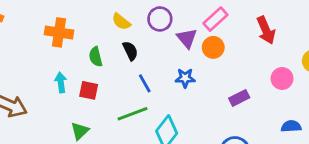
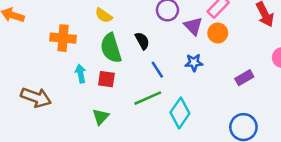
yellow semicircle: (121, 22) -> (104, 15), moved
orange cross: (59, 32) -> (63, 38), moved
green semicircle: (96, 57) -> (111, 48), size x1.6

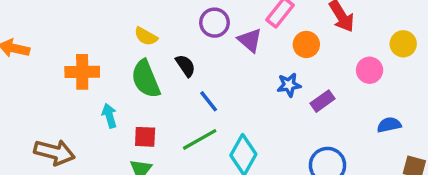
yellow semicircle: (104, 15) -> (146, 36), moved
orange circle: (218, 33) -> (306, 44), moved
blue star: (194, 62) -> (289, 85), moved
red square: (106, 79) -> (145, 137), moved

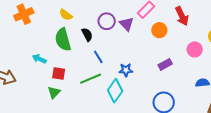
purple circle: (214, 23) -> (107, 21), moved
orange cross: (82, 72) -> (24, 14), moved, turned -30
blue star: (289, 85) -> (126, 70), moved
cyan arrow: (109, 116) -> (39, 59), turned -56

